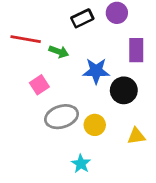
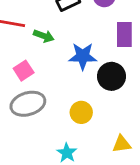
gray ellipse: (62, 117) -> (28, 104), moved
yellow triangle: (136, 136) -> (122, 144), moved

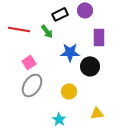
green arrow: (44, 36) -> (47, 31), moved, turned 32
gray ellipse: (28, 104) -> (32, 85), turned -40

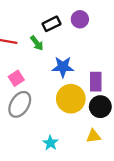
purple rectangle: (99, 37) -> (96, 82), moved
black circle: (90, 66) -> (100, 107), moved
yellow circle: (69, 91) -> (71, 99), moved, size x1.6

